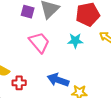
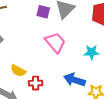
cyan star: (75, 41) -> (92, 52), moved

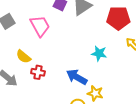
pink trapezoid: (55, 42) -> (40, 26), moved

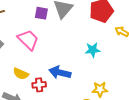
blue arrow: (77, 77) -> (60, 73), moved

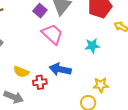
purple square: (41, 13) -> (40, 11), turned 32
pink trapezoid: (28, 40) -> (52, 34), moved

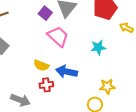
yellow semicircle: (21, 72) -> (41, 65), moved

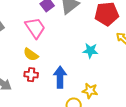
pink trapezoid: (58, 36) -> (35, 28), moved
blue arrow: (67, 72) -> (60, 77), moved, turned 65

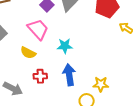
cyan star: (90, 51) -> (65, 46), moved
yellow semicircle: (31, 55) -> (28, 53), moved

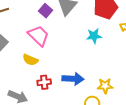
cyan star: (65, 46) -> (94, 36), moved
blue arrow: (69, 75) -> (73, 79), turned 105

